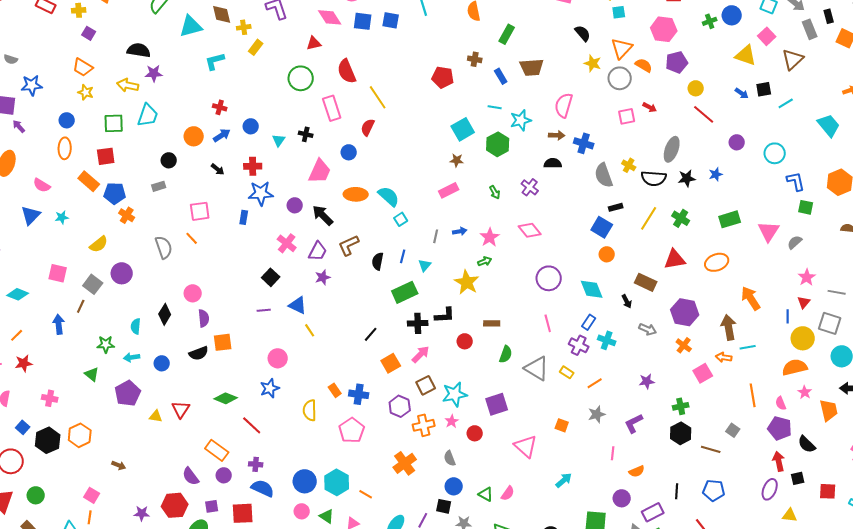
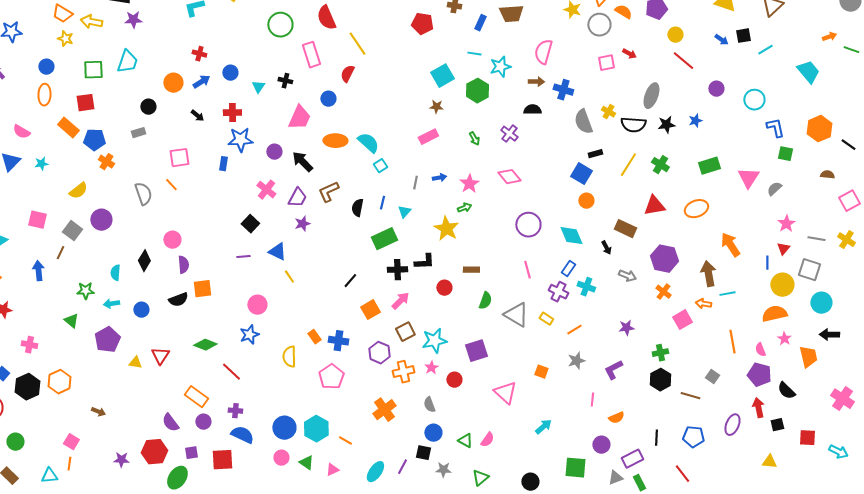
blue rectangle: (501, 76) -> (480, 23), turned 56
yellow arrow: (128, 85) -> (91, 22), moved
purple ellipse: (770, 489) -> (732, 425), moved

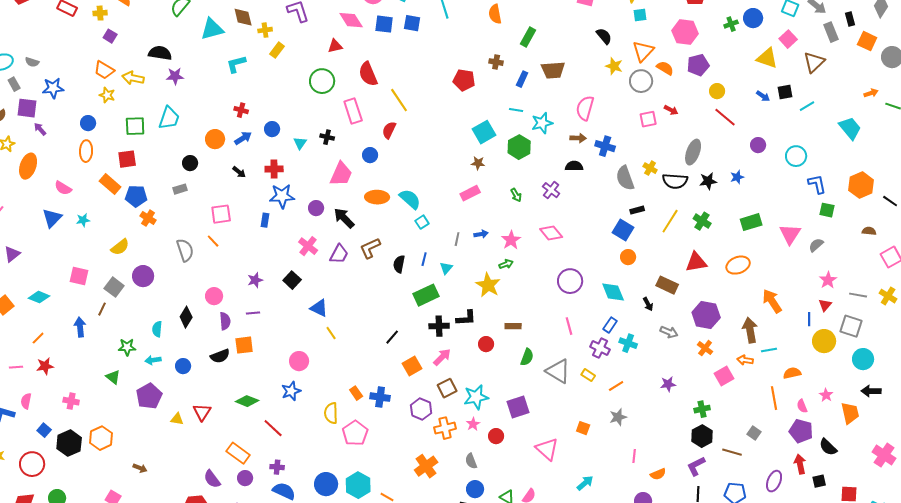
purple star: (302, 224) -> (255, 280), moved
purple line: (243, 257) -> (253, 313), moved
orange semicircle: (774, 314) -> (792, 373), moved, size x0.7
purple L-shape: (613, 370) -> (696, 466), moved
pink pentagon: (331, 377) -> (355, 433), moved

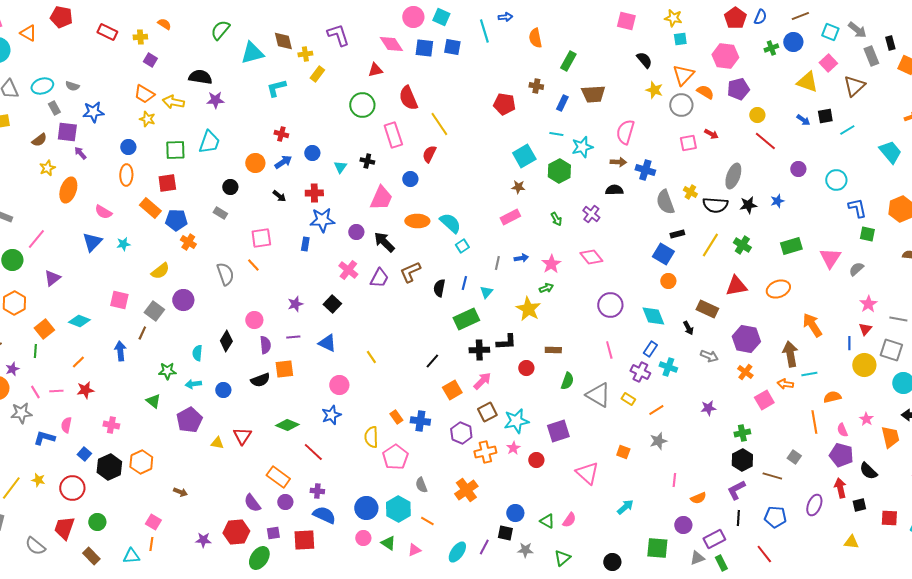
gray rectangle: (180, 189) -> (220, 213), turned 48
blue triangle: (319, 308) -> (327, 343), moved
gray semicircle: (471, 461) -> (421, 485), moved

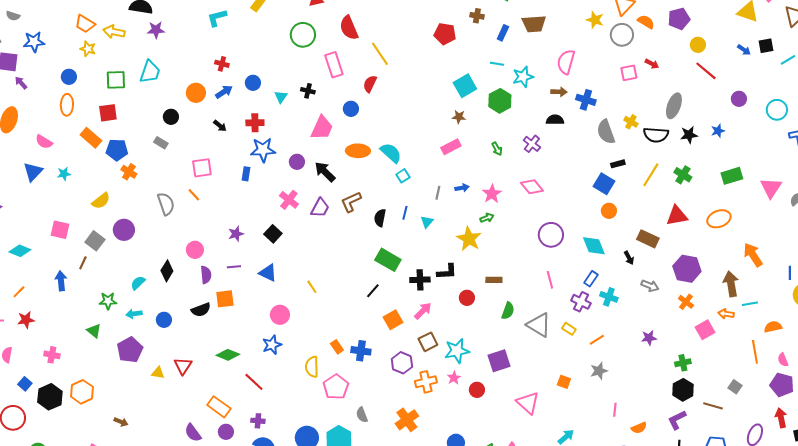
green rectangle: (466, 319) -> (388, 260), moved, turned 55
cyan semicircle: (197, 353) -> (138, 283), turned 42

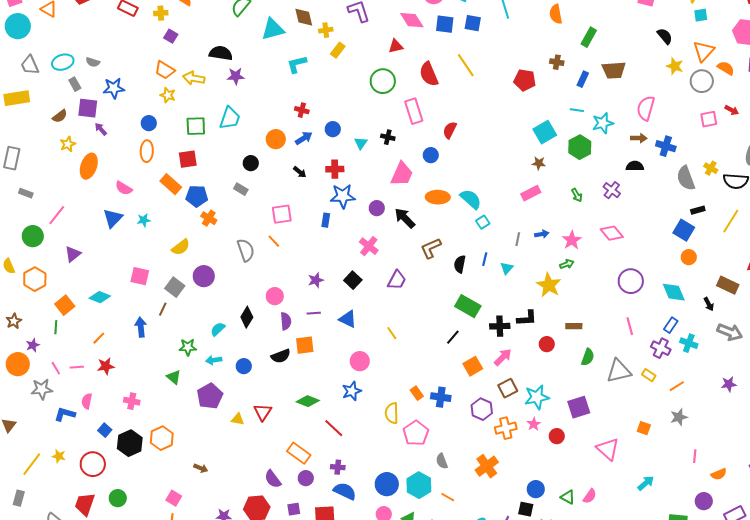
yellow line: (380, 54) -> (466, 65), moved
purple trapezoid: (320, 208) -> (397, 280), moved
gray arrow: (650, 286) -> (730, 332), size x1.4
gray triangle: (539, 325) -> (619, 371), turned -44

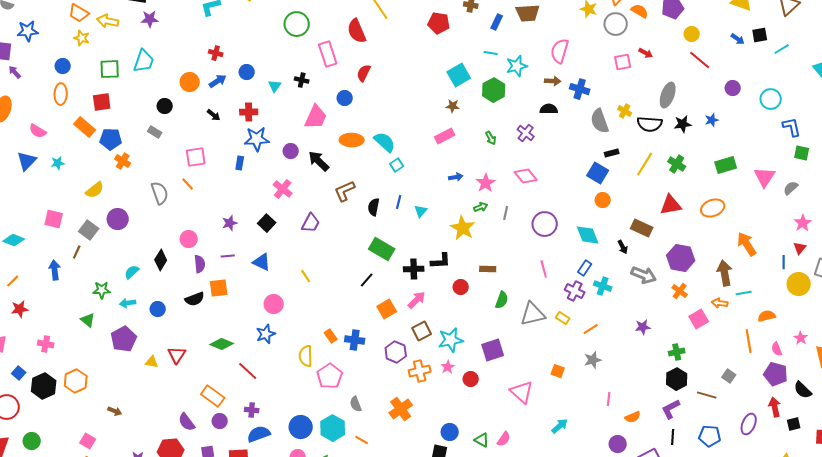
red semicircle: (429, 74) -> (357, 31), moved
gray line: (518, 239) -> (506, 213), moved
blue semicircle: (345, 491) -> (259, 434), turned -45

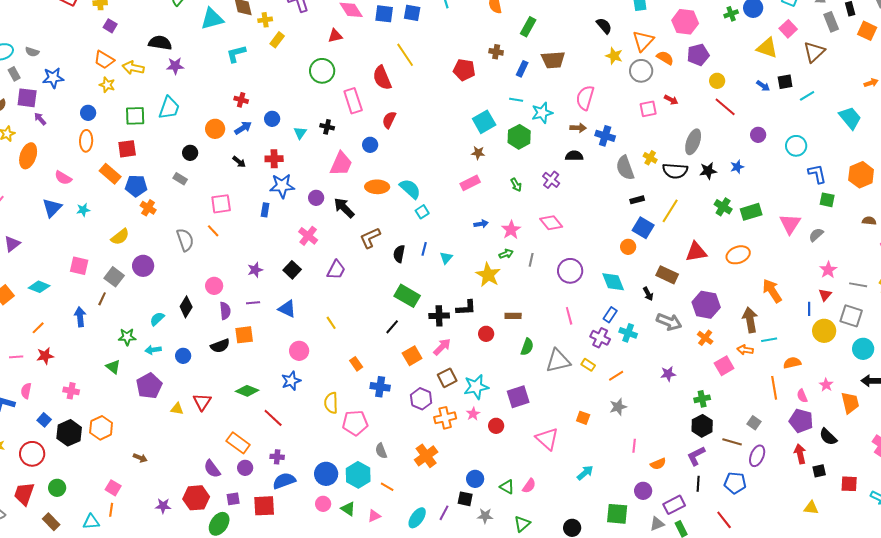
green cross: (677, 164) -> (723, 207), moved
blue square: (598, 173) -> (643, 228), moved
orange rectangle: (331, 336) -> (356, 364), moved
pink pentagon: (330, 376) -> (355, 423), turned 30
purple ellipse: (749, 424) -> (757, 456), moved

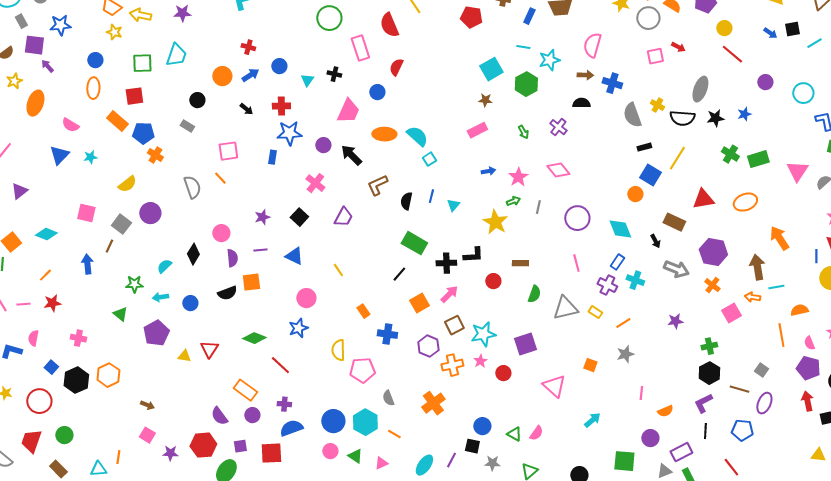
pink square: (113, 488) -> (147, 435), moved

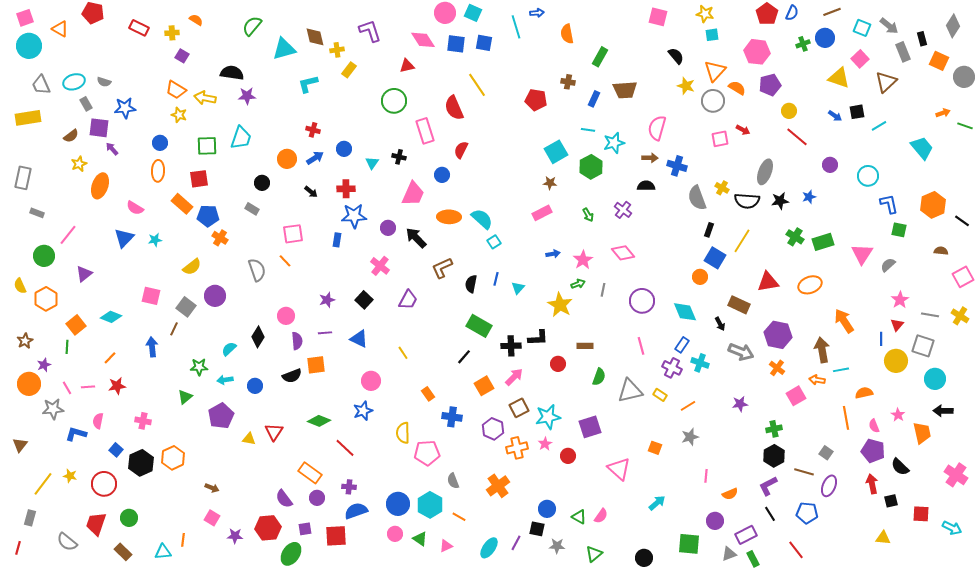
black rectangle: (644, 147) -> (709, 230), turned -56
green triangle: (120, 314) -> (185, 397), turned 42
black line: (705, 431) -> (770, 514), turned -35

